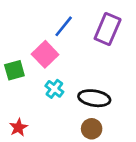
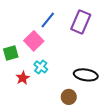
black ellipse: (94, 98) -> (86, 75), moved
red star: (18, 127) -> (23, 78), moved

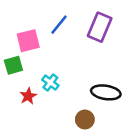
pink square: (34, 41) -> (28, 41), moved, turned 30

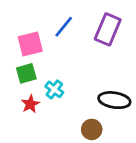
green square: (13, 65) -> (26, 73), moved

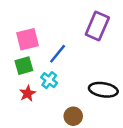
blue line: (64, 27) -> (58, 54), moved
brown circle: (92, 129) -> (73, 116), moved

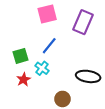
pink square: (28, 39) -> (47, 14), moved

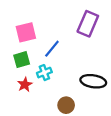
pink square: (47, 14) -> (26, 32), moved
cyan cross: (42, 68) -> (44, 73), turned 32

